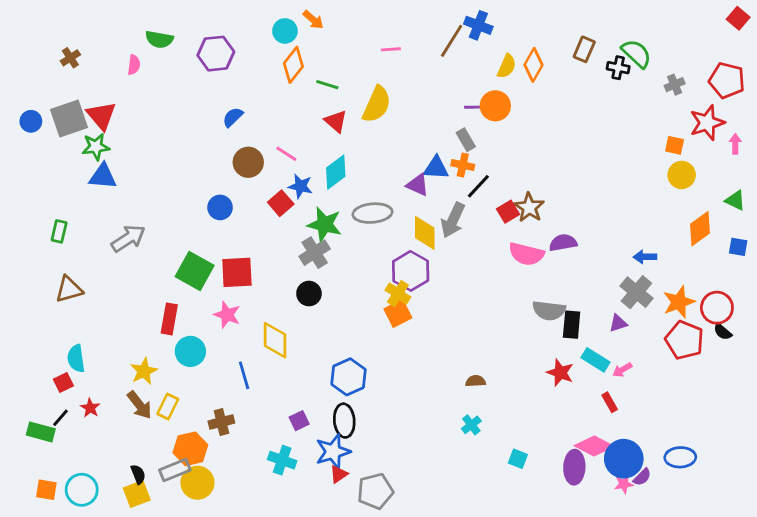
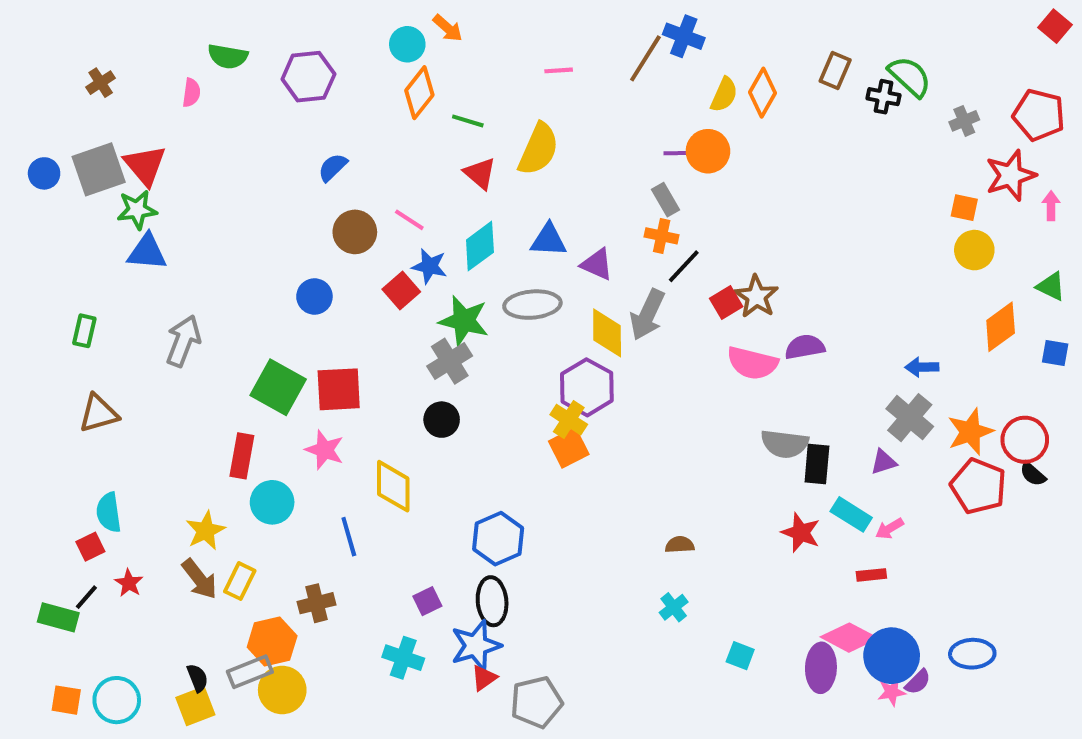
blue triangle: (436, 168) -> (549, 240), moved
gray arrow: (128, 238) -> (183, 341), turned -36
red rectangle: (610, 402) -> (871, 575), turned -66

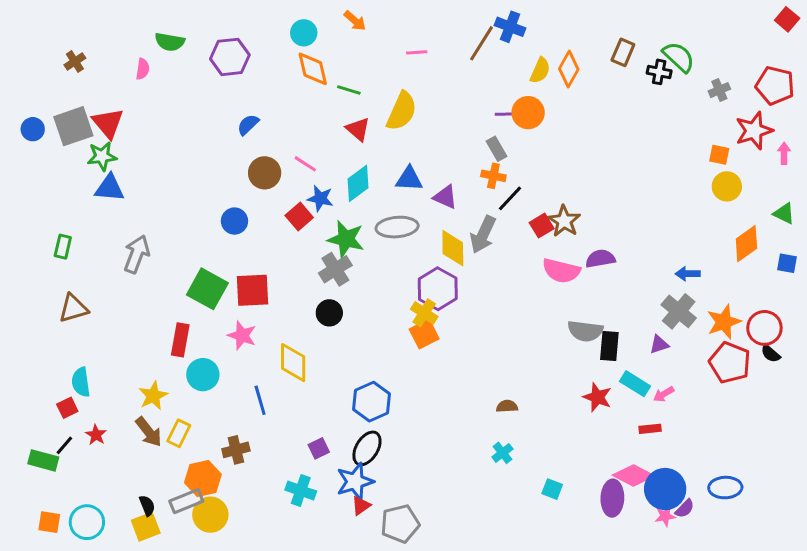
orange arrow: (448, 28) -> (355, 21), moved
orange diamond: (419, 93) -> (313, 69), turned -51
black ellipse: (492, 601) -> (367, 448), turned 36

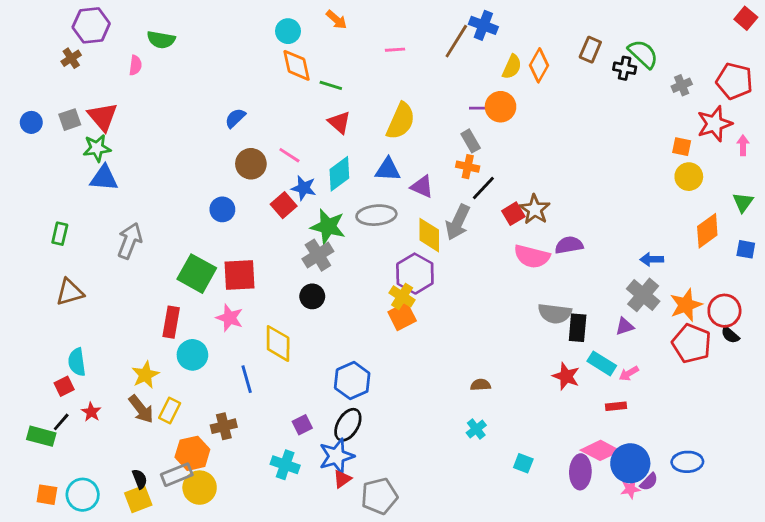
purple hexagon: (230, 57) -> (91, 25), moved
yellow semicircle: (402, 111) -> (401, 121), moved
gray square: (73, 126) -> (70, 120), size x0.6
green triangle: (784, 213) -> (743, 202), turned 40

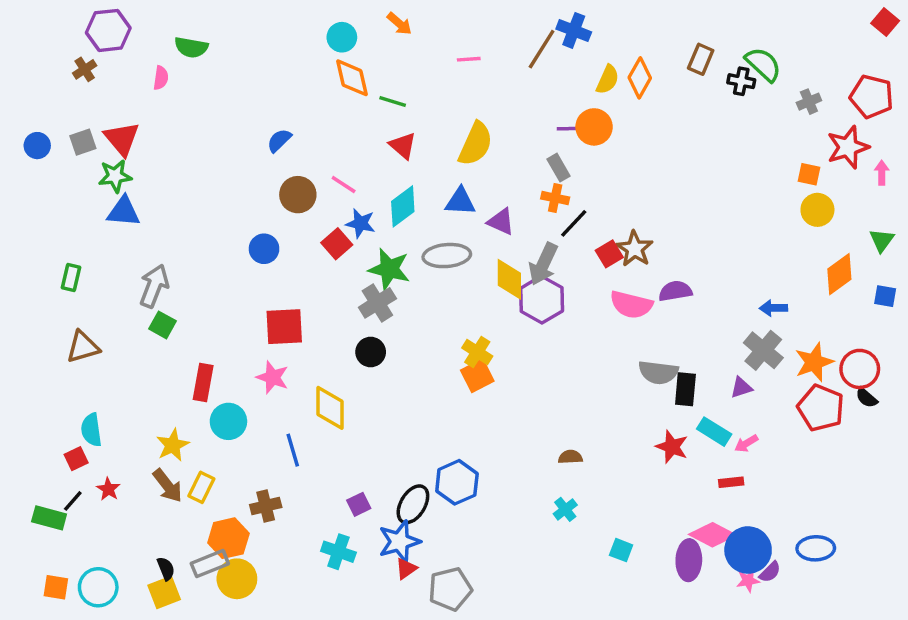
green square: (197, 274) -> (162, 325), moved, size x0.6
purple hexagon: (415, 274) -> (542, 300), moved
blue hexagon: (352, 381) -> (457, 482), moved

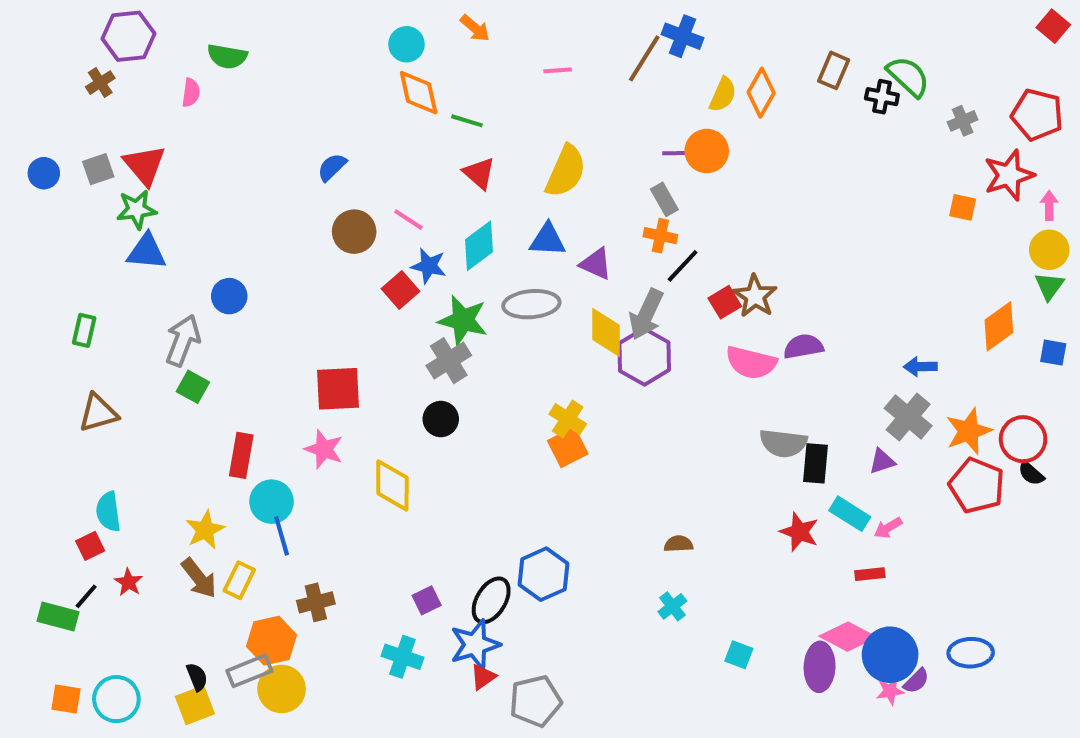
yellow circle: (817, 210) -> (1049, 250), moved
blue circle: (264, 249) -> (229, 296), moved
blue line: (293, 450) -> (282, 536), moved

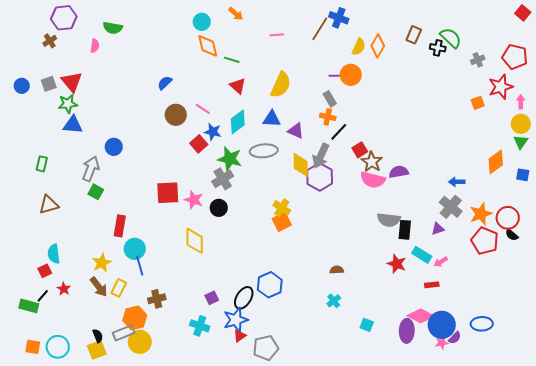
orange square: (963, 207) -> (478, 103), turned -32
brown star: (755, 296) -> (372, 162), moved
pink star: (324, 449) -> (194, 200), moved

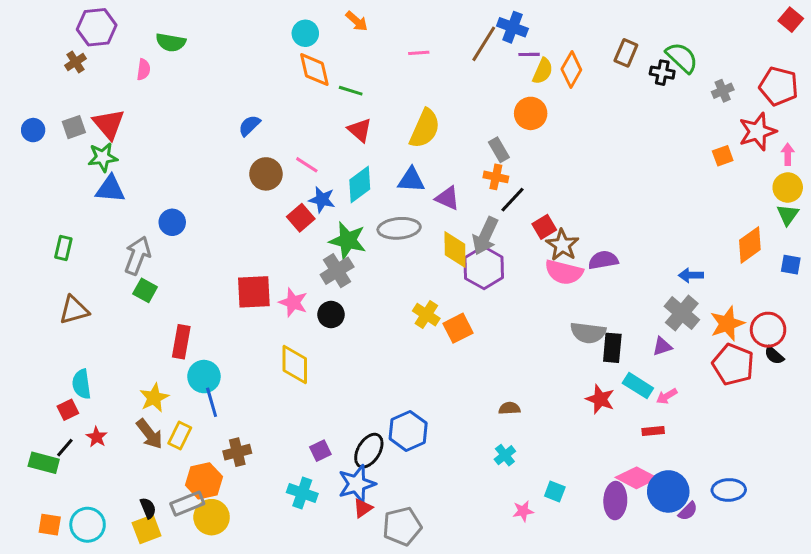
purple line: (336, 76) -> (529, 54), moved
orange square: (282, 222) -> (458, 328), moved
pink star: (442, 343) -> (523, 511), moved

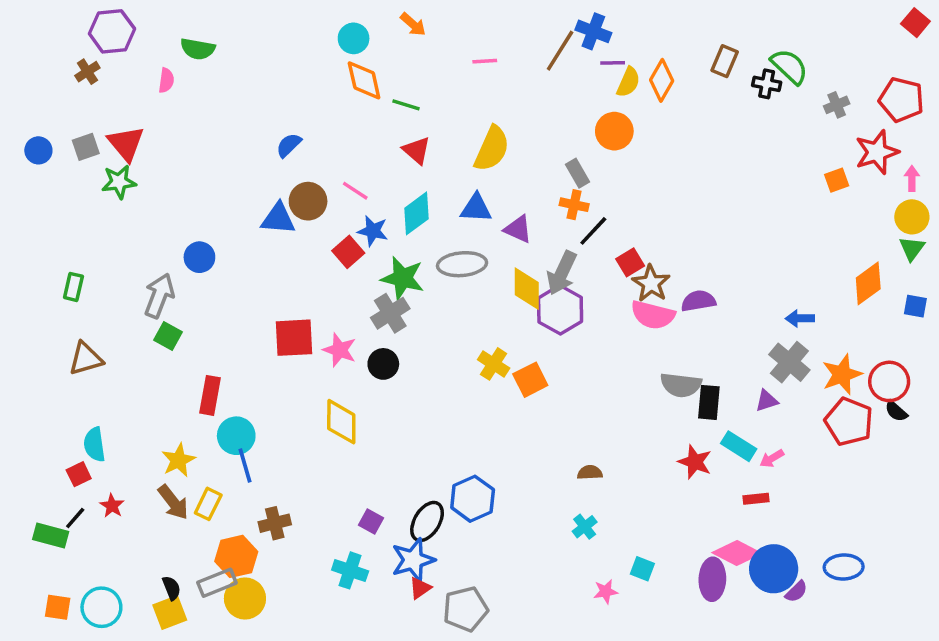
blue triangle: (110, 189) -> (278, 219), moved
purple square: (320, 451) -> (371, 521), turned -35

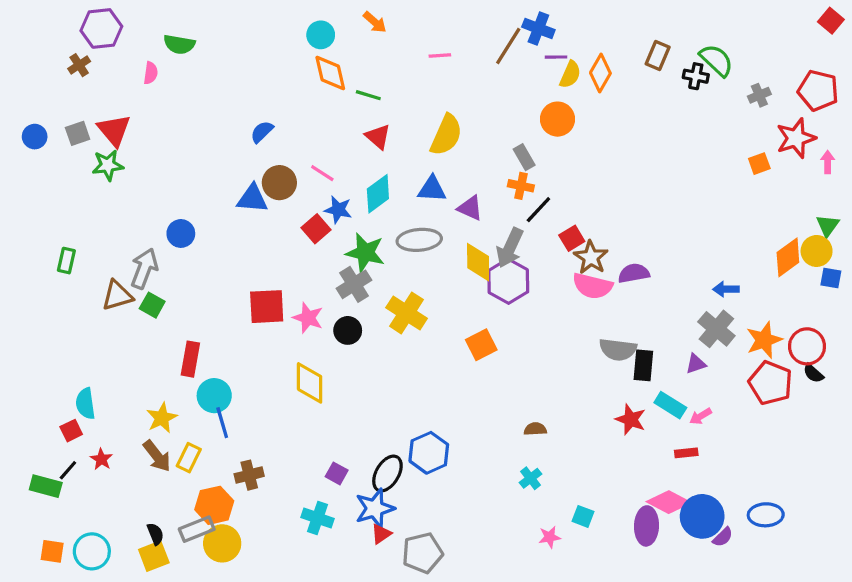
yellow circle: (912, 217) -> (817, 251), moved
brown triangle: (86, 359) -> (117, 295), moved
yellow cross: (494, 364) -> (407, 313), moved, size x1.4

